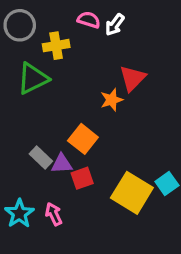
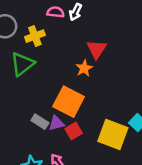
orange square: (83, 139) -> (69, 102), size x1.4

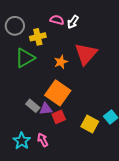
red triangle: (97, 49) -> (86, 54), size x1.4
orange star: (84, 68) -> (61, 62), moved
yellow square: (113, 135) -> (90, 124), size x0.7

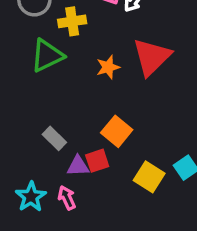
orange square: (58, 93) -> (117, 131), moved, size x0.7
purple triangle: (46, 109) -> (78, 166), moved

